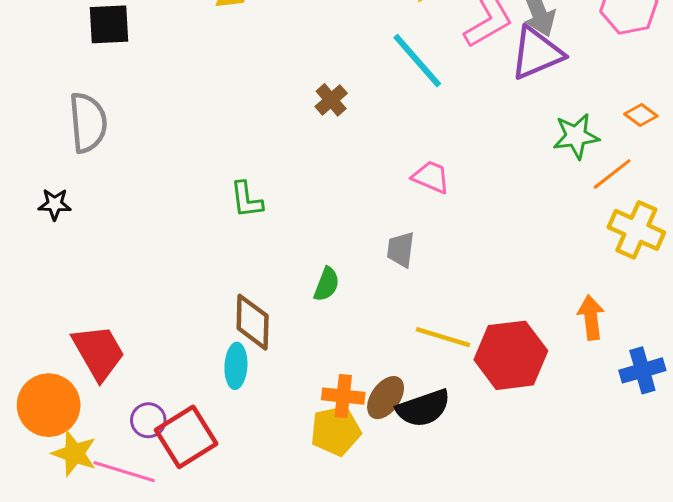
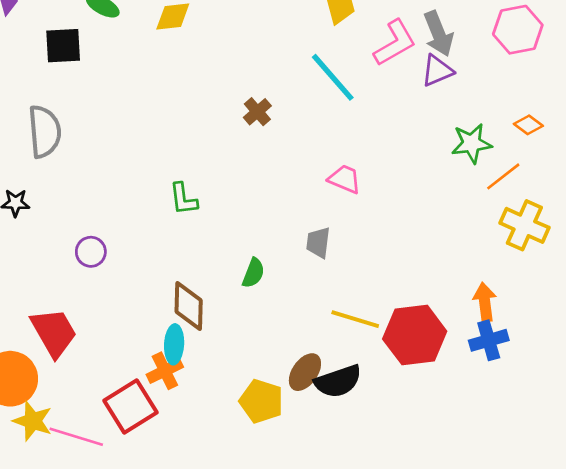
purple triangle: (537, 53) -> (437, 71), size x0.7
blue cross: (642, 370) -> (489, 340), moved
orange cross: (343, 396) -> (165, 371), moved, turned -32
purple circle: (148, 420) -> (91, 252), moved
yellow pentagon: (336, 431) -> (261, 401), turned 30

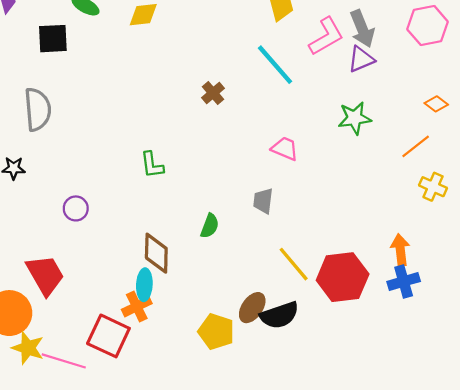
green star: (472, 143) -> (355, 118), moved
yellow cross: (524, 225) -> (433, 187), size x0.7
yellow line: (355, 319) -> (294, 264), turned 33
red square: (130, 406) -> (108, 336), turned -33

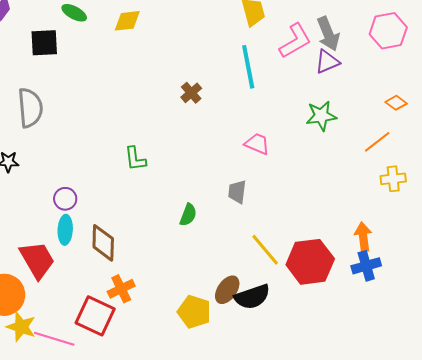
cyan line: (275, 65) -> (248, 67), turned 30
yellow cross: (433, 187) -> (393, 179), turned -30
brown diamond: (156, 253) -> (103, 243), moved
cyan ellipse: (144, 285) -> (65, 230), moved

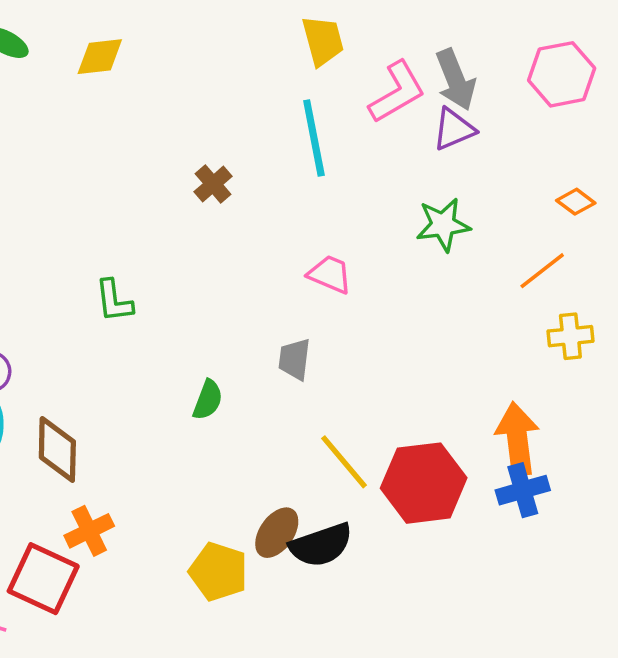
orange arrow: (363, 237) -> (517, 439), size x1.4

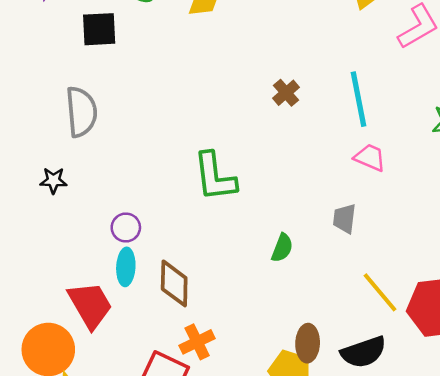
cyan line: (314, 138) -> (358, 99), moved
green L-shape: (114, 301) -> (215, 177), size x1.6
brown ellipse: (277, 533) -> (308, 343), moved, turned -33

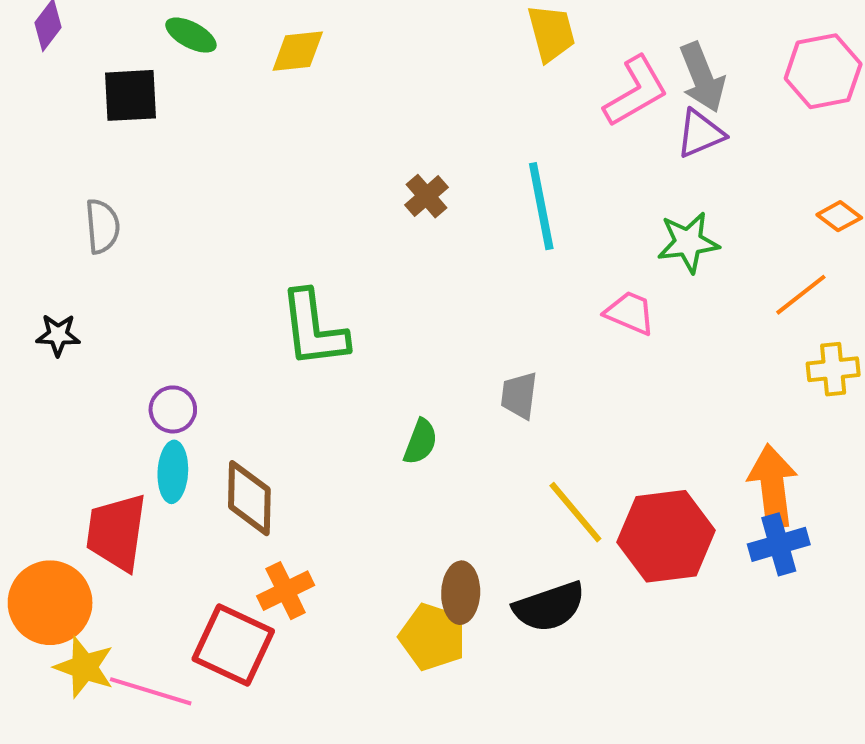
gray semicircle: (81, 112) -> (102, 226), size x0.7
pink trapezoid: (370, 158) -> (630, 313), moved
red trapezoid: (90, 305) -> (116, 532), turned -142

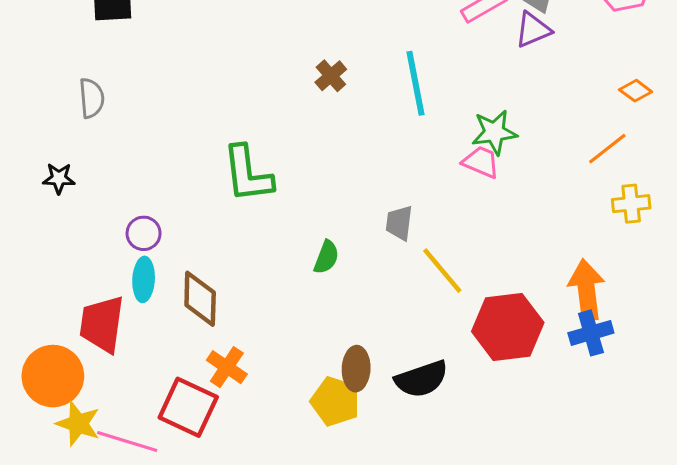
green star: (688, 242) -> (494, 132), moved
yellow line: (575, 512) -> (442, 271), moved
orange cross: (286, 591) -> (227, 367), turned -30

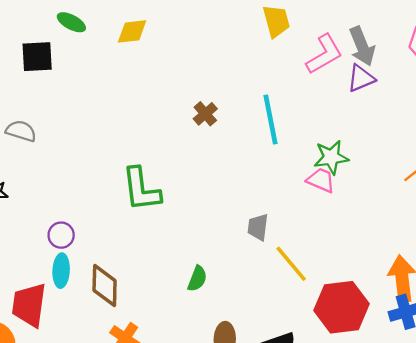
gray semicircle: (92, 98) -> (21, 131), turned -68
green semicircle: (326, 257) -> (197, 279), moved

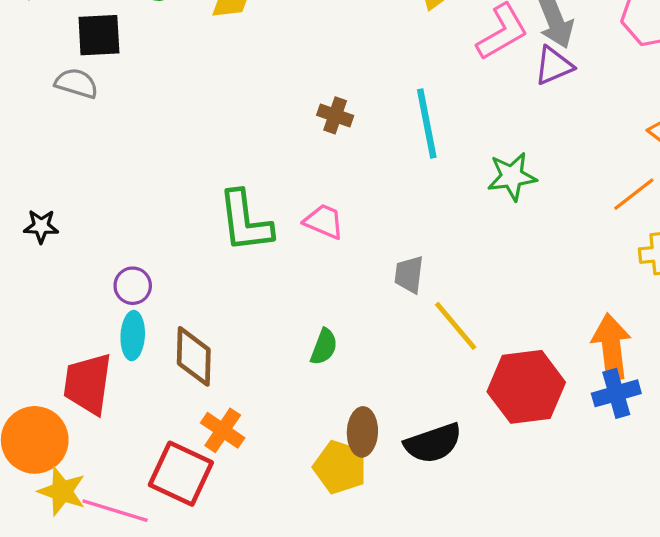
brown cross: (205, 114) -> (335, 115), turned -30
gray semicircle: (21, 131) -> (76, 83), moved
pink trapezoid: (321, 180) -> (324, 221), moved

